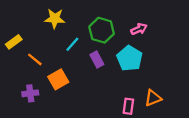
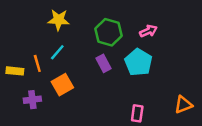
yellow rectangle: (14, 42) -> (15, 71), moved, turned 42
cyan line: (72, 44) -> (57, 52), moved
orange line: (35, 59) -> (37, 63), turned 35
orange triangle: (153, 98) -> (183, 105), moved

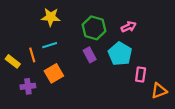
cyan line: (57, 52) -> (50, 45), turned 32
yellow rectangle: (15, 71) -> (13, 61), turned 32
pink rectangle: (137, 113) -> (141, 74), moved

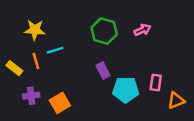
yellow star: (51, 17) -> (35, 30), moved
cyan pentagon: (120, 54) -> (126, 90), moved, turned -30
purple rectangle: (90, 55) -> (103, 71), moved
orange square: (54, 73) -> (60, 103), moved

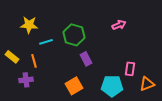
green hexagon: (104, 31) -> (74, 35), moved
orange line: (36, 61) -> (34, 61), moved
cyan pentagon: (126, 90) -> (112, 86), moved
orange square: (60, 103) -> (74, 86), moved

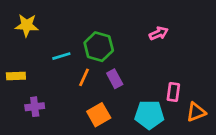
yellow star: (29, 25) -> (27, 25), moved
yellow rectangle: (12, 57) -> (16, 76), turned -40
orange line: (34, 61) -> (84, 77), moved, turned 40

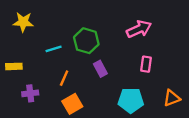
pink arrow: (159, 33) -> (139, 29), size x1.5
orange line: (84, 77) -> (64, 78), moved
pink rectangle: (173, 92) -> (146, 64), moved
orange square: (99, 115) -> (72, 104), moved

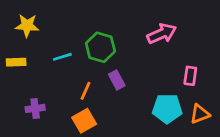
pink rectangle: (146, 64) -> (190, 76), moved
yellow rectangle: (14, 66) -> (16, 62), moved
orange line: (64, 78) -> (86, 91), moved
cyan pentagon: (131, 100) -> (167, 108), moved

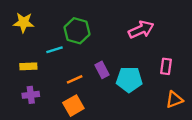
green hexagon: (100, 47) -> (77, 31), moved
yellow rectangle: (16, 62) -> (28, 66), moved
orange line: (86, 91) -> (75, 79), turned 42
cyan pentagon: (167, 108) -> (129, 79), moved

